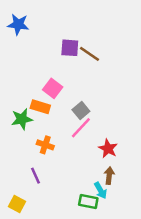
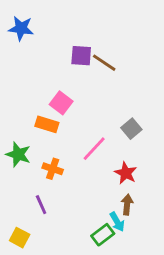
gray square: (81, 110) -> (131, 129), moved
green star: (22, 119) -> (18, 154), moved, turned 30
green rectangle: (88, 201) -> (103, 235), turned -48

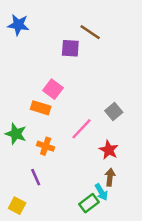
brown line: (104, 63) -> (90, 32), moved

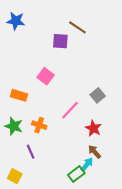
orange rectangle: (41, 108) -> (19, 95), moved
green star: (16, 134) -> (14, 126), moved
brown arrow: (110, 177) -> (94, 152), turned -48
cyan arrow: (101, 192) -> (87, 164), turned -112

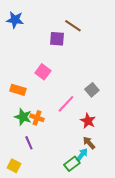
green star: (14, 126) -> (23, 117), moved

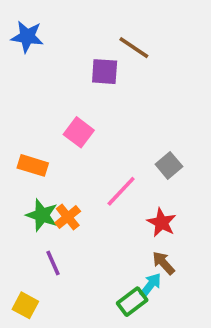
orange cross: (37, 118) -> (68, 217), turned 32

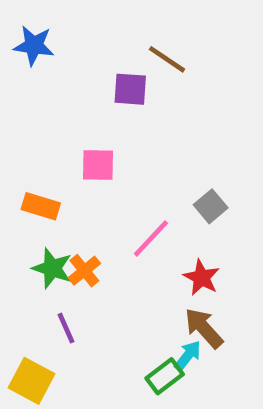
pink square: (79, 132) -> (98, 165), turned -36
brown arrow: (163, 263) -> (204, 328), size x1.4
yellow square: (25, 305) -> (32, 381), size x1.4

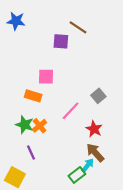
orange rectangle: (41, 206) -> (33, 96), moved

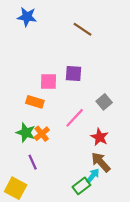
blue star: (16, 21) -> (27, 17), moved
purple square: (61, 41) -> (73, 74), moved

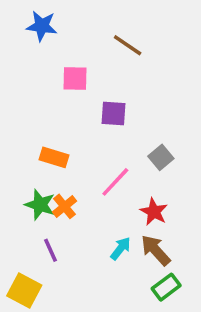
pink square: (48, 81) -> (75, 79), moved
cyan arrow: (93, 176) -> (121, 248), moved
green rectangle: (81, 186) -> (166, 287), moved

